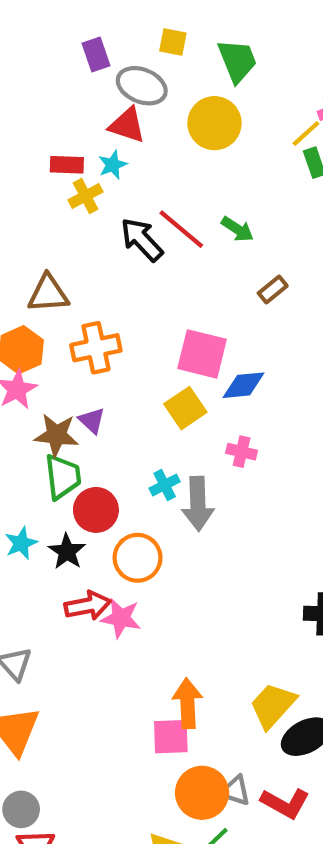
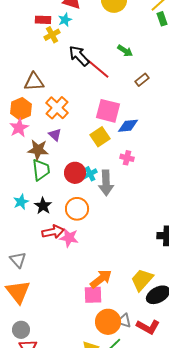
red line: (181, 229) -> (98, 69), moved
orange cross: (96, 348) -> (57, 108), turned -35
purple triangle: (92, 421) -> (55, 135), moved
red circle: (96, 510) -> (75, 173), moved
orange arrow: (187, 703) -> (101, 279), turned 55

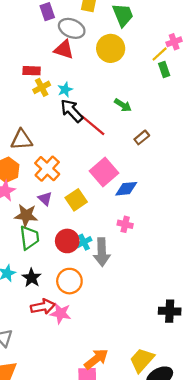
cyan star: (65, 20) -> (65, 90), moved
pink square: (108, 111) -> (104, 172), turned 35
yellow square: (100, 137) -> (76, 200), moved

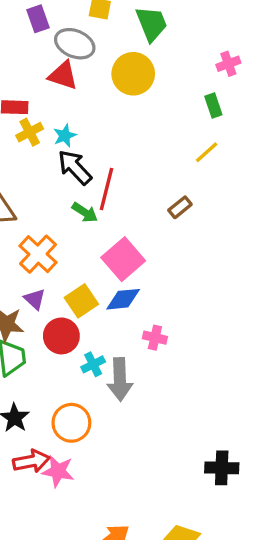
yellow line: (160, 54) -> (207, 152), moved
green arrow: (123, 105) -> (85, 212), moved
red line: (93, 125) -> (106, 189), turned 64
blue diamond: (126, 189) -> (123, 299), moved
red circle: (67, 241) -> (61, 336), moved

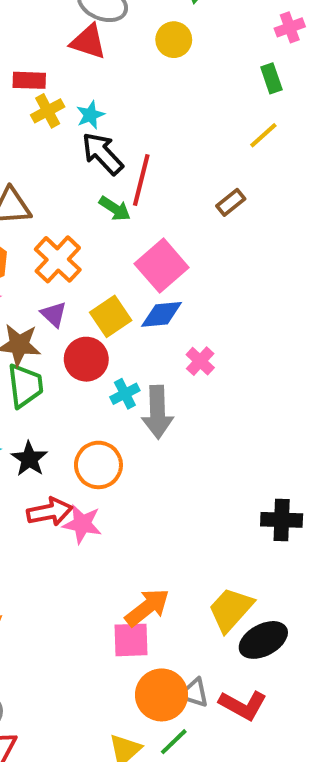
yellow circle: (133, 74) -> (174, 40), size x0.7
pink cross: (155, 338) -> (200, 361), turned 30

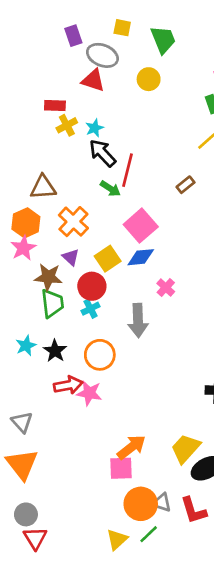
cyan cross: (125, 394) -> (91, 309), moved
red L-shape: (243, 705) -> (193, 510), turned 44

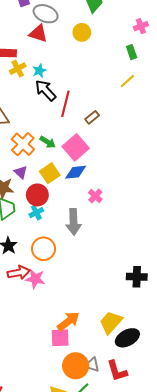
brown rectangle: (186, 185) -> (92, 117), moved
green arrow: (110, 189) -> (48, 142), moved

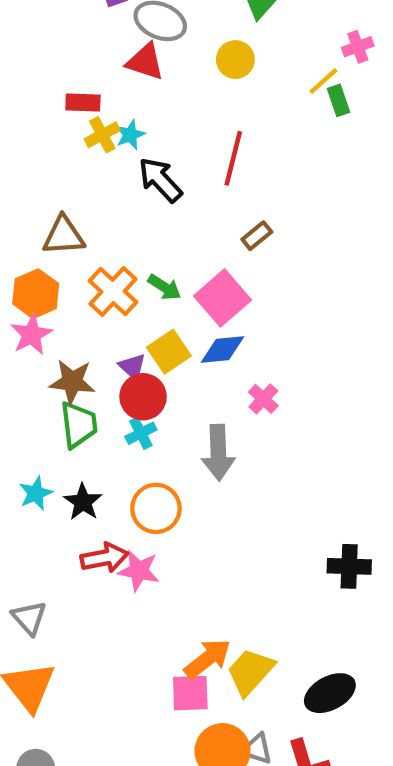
cyan star: (39, 71) -> (130, 135), moved
yellow line: (127, 81) -> (323, 81), moved
red line: (65, 104) -> (233, 158), moved
purple triangle: (21, 172) -> (132, 367), moved
yellow trapezoid: (111, 322) -> (250, 672), moved

